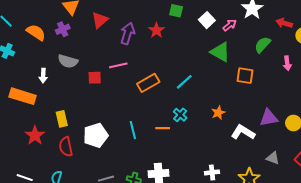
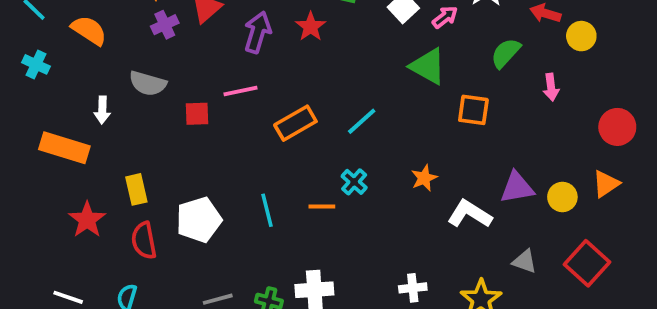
purple cross: (63, 29) -> (165, 25), moved

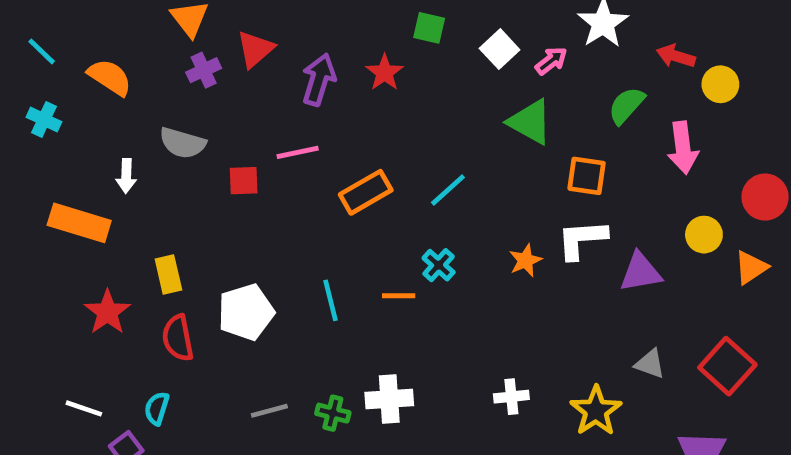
pink arrow: (551, 87) -> (683, 148), size x1.5
yellow circle: (562, 197) -> (704, 235), moved
white L-shape: (470, 214) -> (582, 239), moved, turned -36

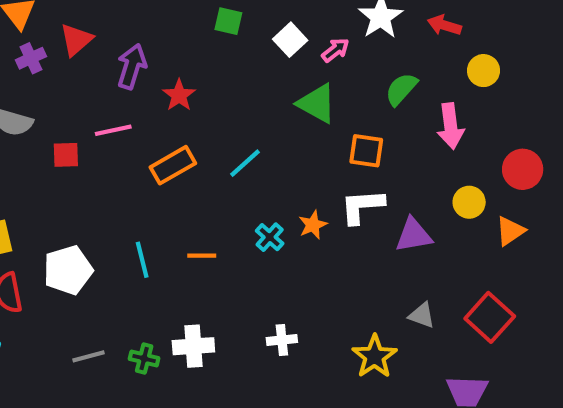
red arrow: (676, 56) -> (444, 25), moved
red star: (385, 73) -> (179, 95), moved
cyan cross: (439, 265) -> (270, 237), moved
white cross: (511, 397) -> (282, 340), moved

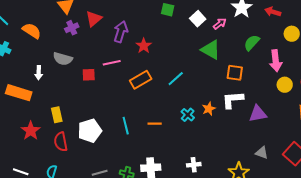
yellow circle: (469, 202) -> (285, 85), moved

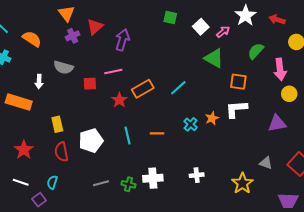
red star: (144, 46) -> (119, 100), moved
purple triangle: (258, 114) -> (277, 123), moved
red star: (31, 131) -> (24, 150), moved

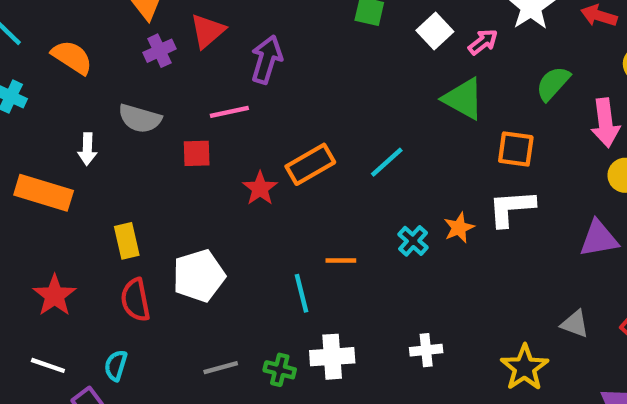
pink line: (113, 71) -> (229, 112), moved
cyan line: (128, 136) -> (302, 293), moved

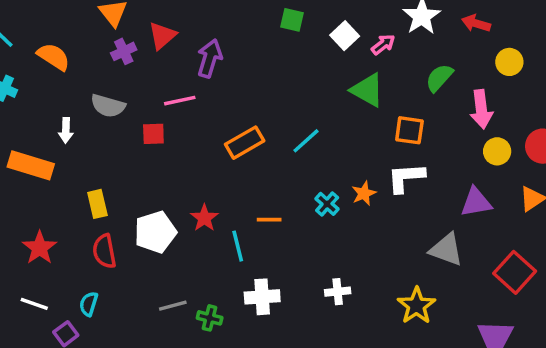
red star: (260, 188) -> (204, 218), moved
gray triangle: (575, 324) -> (446, 250), moved, size x1.5
green cross: (280, 370) -> (210, 318), moved

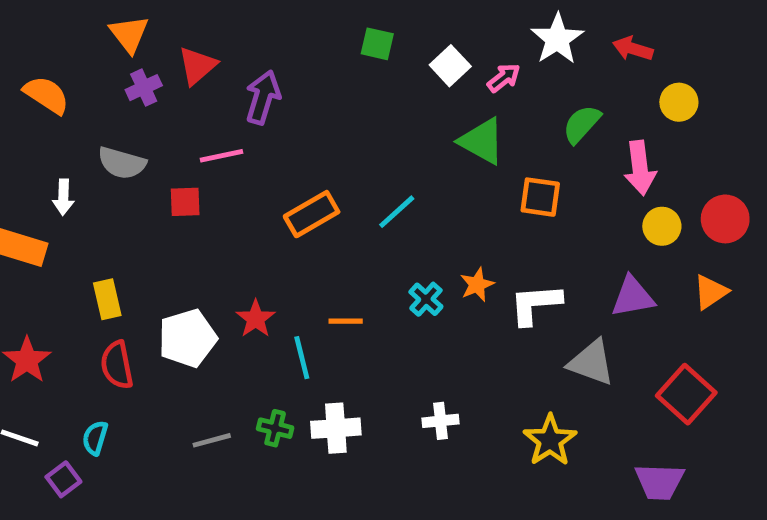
white L-shape: (406, 178) -> (535, 304), moved
green cross: (210, 318) -> (275, 428), moved

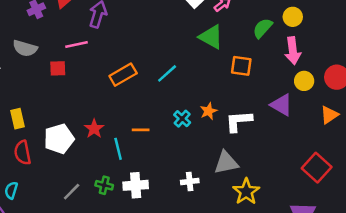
yellow circle: (679, 102) -> (293, 17), moved
purple triangle: (633, 297) -> (281, 105), moved, turned 40
gray triangle: (591, 362) -> (226, 163), moved, turned -32
gray line: (212, 440) -> (72, 192), turned -30

